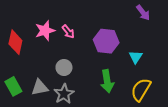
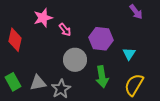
pink star: (45, 31) -> (43, 18), moved
gray circle: (64, 67) -> (75, 60), moved, size x1.5

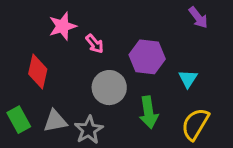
red diamond: (15, 40) -> (38, 71), moved

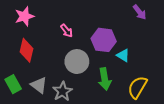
pink star: (63, 26) -> (24, 16), moved
cyan triangle: (188, 79) -> (123, 55), moved, turned -32
gray triangle: (55, 121) -> (39, 85), turned 48

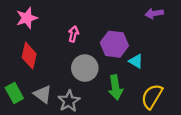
purple arrow: (140, 12) -> (154, 13), turned 119
pink arrow: (67, 31) -> (73, 34), turned -128

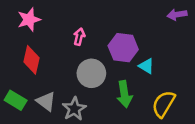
purple arrow: (154, 13) -> (177, 15), moved
green rectangle: (14, 93) -> (16, 100), turned -30

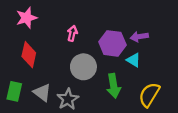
purple arrow: (177, 15) -> (139, 37), moved
green rectangle: (16, 100) -> (14, 91), turned 72

